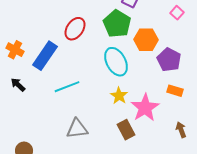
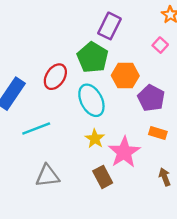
red ellipse: (75, 29) -> (55, 77), moved

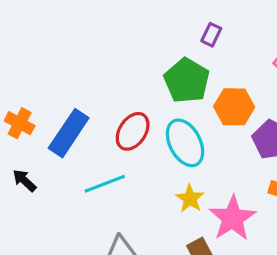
purple rectangle: (109, 26) -> (211, 35), size x0.6
red ellipse: (55, 77) -> (133, 131), moved

